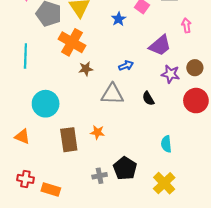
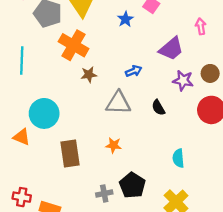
orange star: (97, 132) -> (114, 145), moved
orange triangle: (22, 137) -> (22, 137), moved

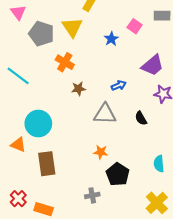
orange cross: (74, 45) -> (65, 62), size x0.7
cyan line: (22, 60) -> (18, 76), turned -55
brown rectangle: (70, 154) -> (47, 164), moved
black pentagon: (132, 185) -> (118, 174), moved
red cross: (22, 197) -> (18, 199), turned 35

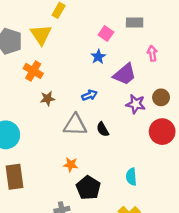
blue star: (111, 39) -> (98, 57), moved
black semicircle: (141, 118) -> (103, 129), moved

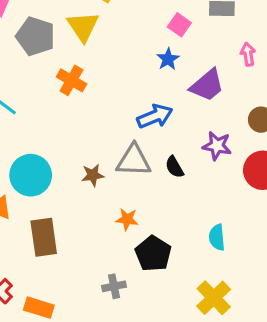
blue arrow: (89, 95) -> (155, 116), size x1.5
brown star: (48, 99) -> (93, 175), moved
purple star: (136, 104) -> (217, 146), moved

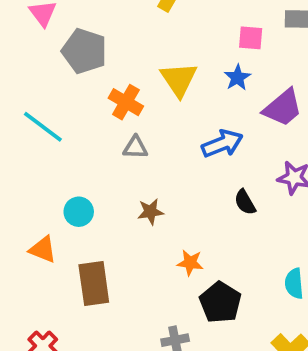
pink square: (179, 25) -> (251, 38), turned -30
yellow triangle: (83, 26) -> (179, 79), moved
gray triangle: (134, 160) -> (135, 147), moved, size x0.6
cyan circle: (31, 175) -> (79, 212), size x0.6

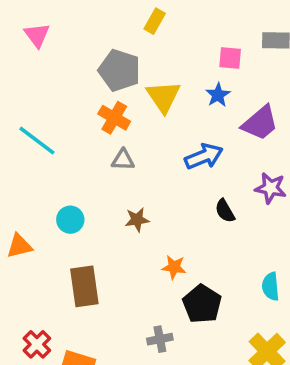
gray pentagon: (84, 51) -> (119, 70), moved
orange triangle: (43, 249) -> (19, 246), moved, turned -36

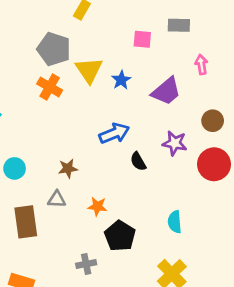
blue star: (218, 95) -> (121, 80), moved
blue arrow: (204, 156) -> (114, 133), moved
gray triangle: (123, 160) -> (57, 199), moved

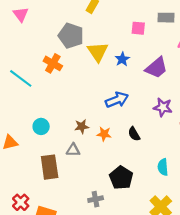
orange cross: (50, 87) -> (53, 63), moved
black semicircle: (138, 161) -> (134, 134), moved
orange star: (97, 206) -> (104, 134), moved

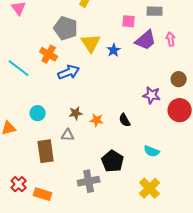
purple trapezoid: (156, 68) -> (146, 40), moved
blue arrow: (117, 100) -> (69, 72), moved
cyan semicircle: (163, 167) -> (152, 151), turned -63
gray cross: (96, 199) -> (89, 181), size x1.5

